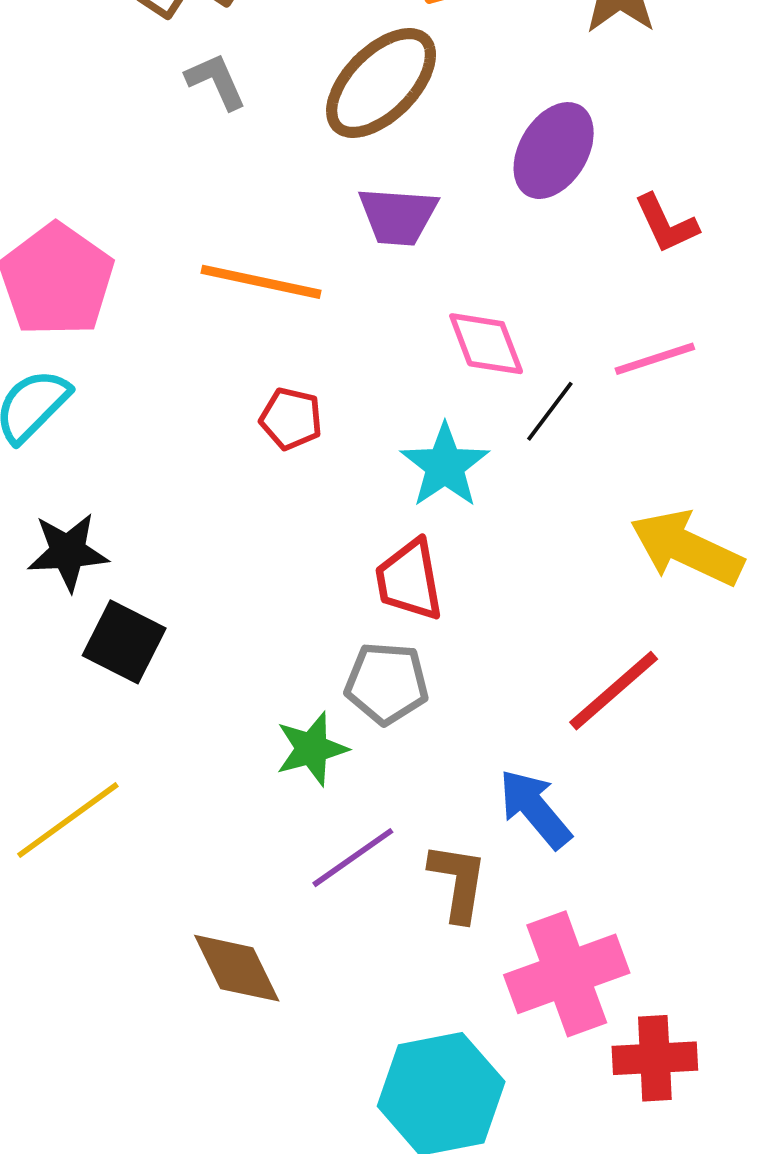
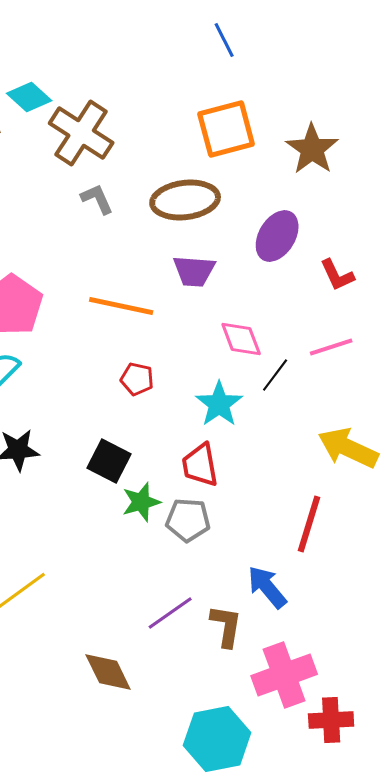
brown ellipse: (381, 83) -> (185, 200), turned 38
black square: (124, 642) -> (109, 461), moved
red line: (614, 691) -> (309, 524), turned -32
green star: (312, 749) -> (141, 502), moved

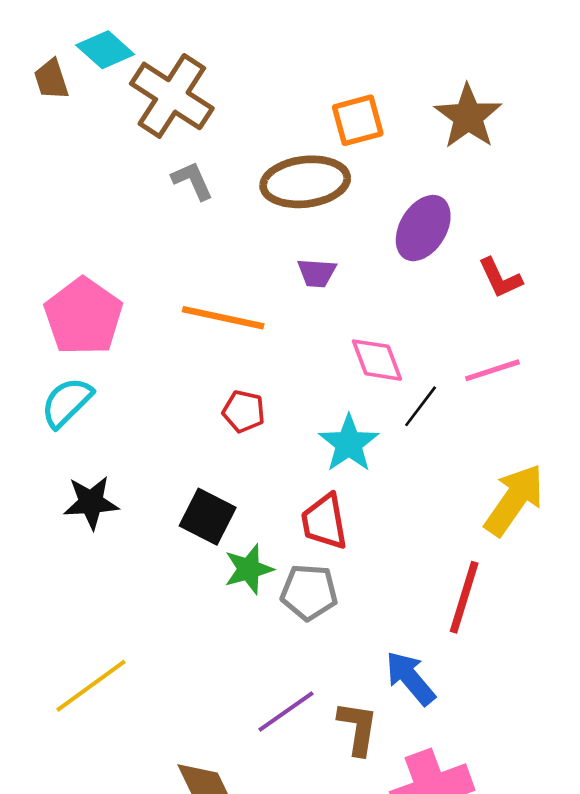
orange square: (226, 129) -> (358, 120), moved, size x0.7
purple trapezoid: (194, 271) -> (317, 273), size x0.7
yellow arrow: (348, 448) -> (514, 500), turned 100

